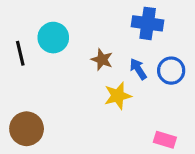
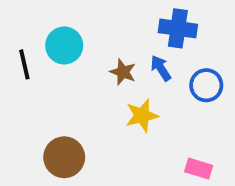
blue arrow: (138, 69) -> (161, 68), moved
brown circle: (27, 129) -> (64, 157), moved

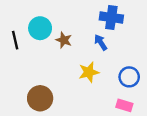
brown star: (123, 72) -> (64, 40), moved
blue circle: (206, 85) -> (129, 77), moved

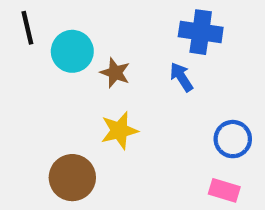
black line: (15, 40) -> (27, 28), moved
yellow star: (89, 72) -> (119, 130), moved

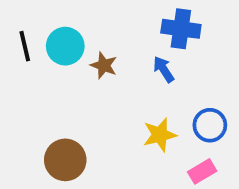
black line: (27, 28) -> (25, 46), moved
yellow star: (119, 130) -> (160, 135), moved
pink rectangle: (224, 190) -> (202, 171), turned -48

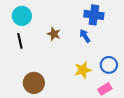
black line: (25, 46) -> (20, 41), moved
cyan circle: (65, 46) -> (22, 16), moved

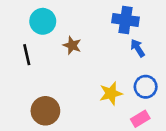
cyan circle: (22, 16) -> (43, 21), moved
blue arrow: (85, 36) -> (138, 48), moved

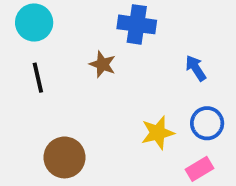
blue cross: (126, 20) -> (137, 24), moved
cyan circle: (43, 21) -> (34, 23), moved

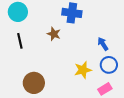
blue arrow: (196, 68) -> (103, 44), moved

